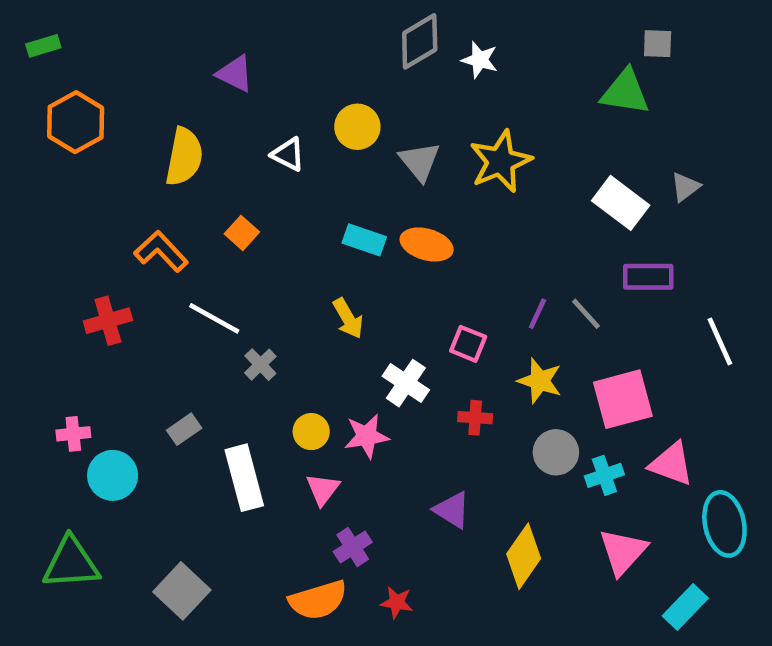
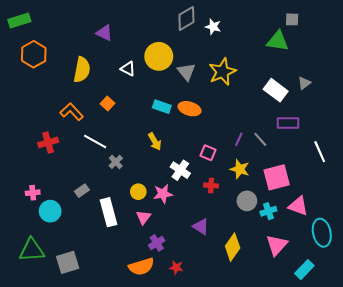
green rectangle: (43, 46) -> (19, 20), size x1.5
yellow circle: (357, 127) -> (159, 56), size x1.4
gray square: (182, 591) -> (68, 262), moved, turned 30

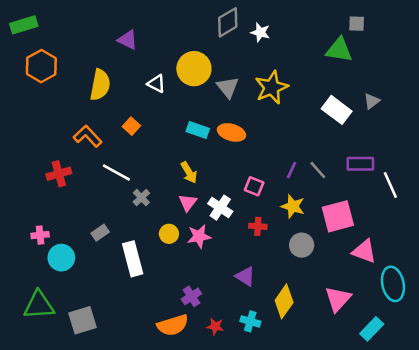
purple rectangle: (288, 123) -> (360, 164), moved
cyan cross: (268, 211) -> (250, 321), moved, turned 35
pink triangle: (143, 217) -> (188, 203), moved

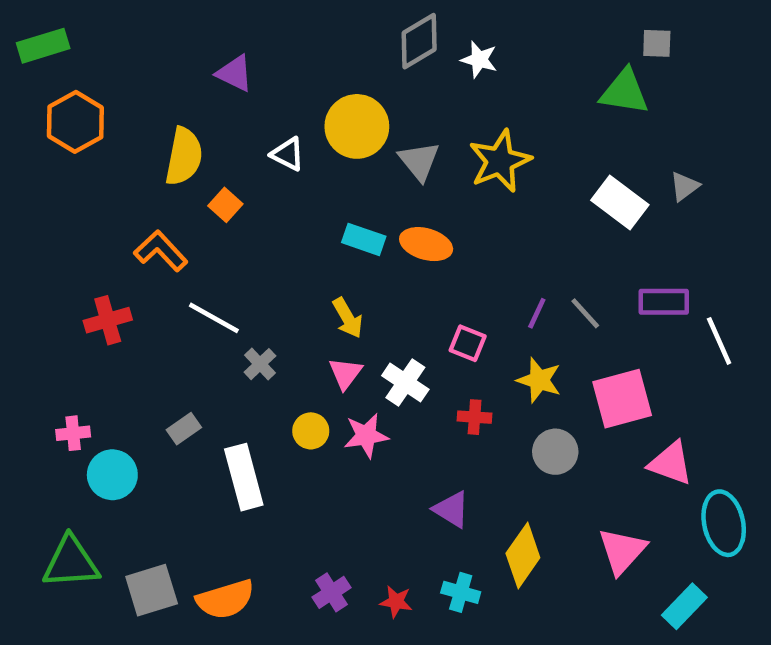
orange square: (131, 126) -> (225, 205), moved
purple cross: (191, 296) -> (331, 592), moved
orange semicircle: (173, 325) -> (225, 599), moved

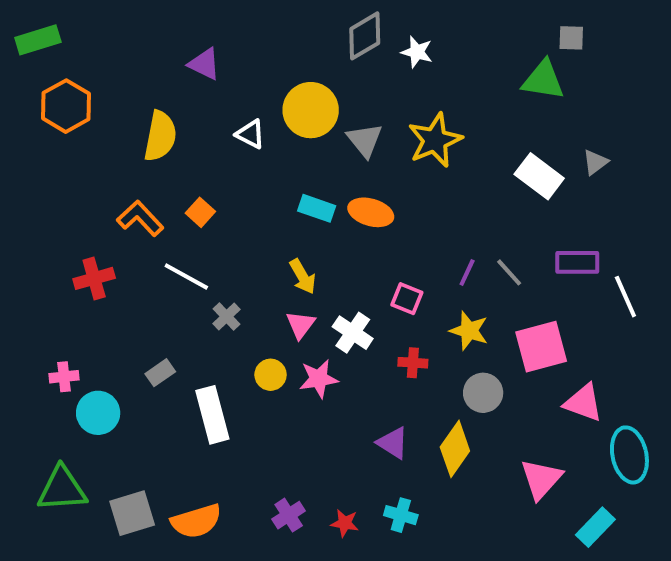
orange square: (225, 205) -> (200, 212), moved
yellow diamond: (523, 555) -> (455, 449), moved

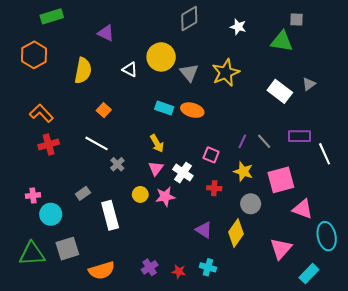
green rectangle: (38, 40) -> (52, 16), moved
white star: (417, 52) -> (238, 27), moved
orange L-shape: (140, 218) -> (41, 113), moved
gray square: (132, 513) -> (67, 249), moved

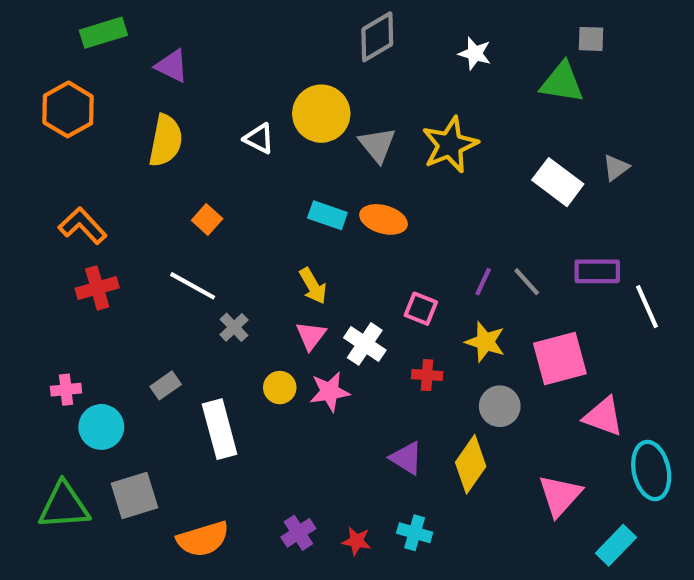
purple triangle: (106, 33) -> (172, 66), moved

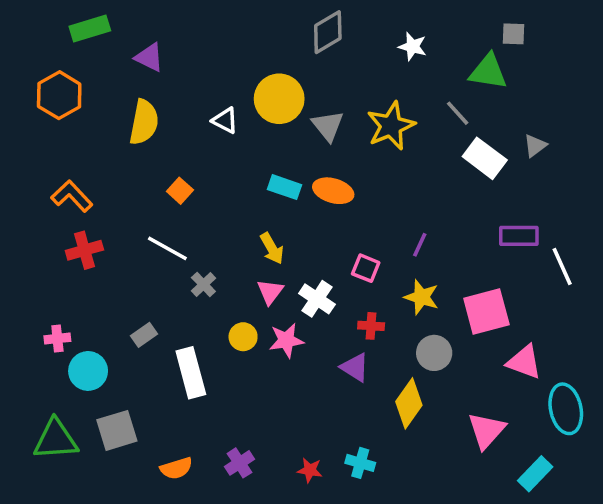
gray line: (527, 282) -> (458, 113), moved
purple triangle: (406, 458) -> (355, 367), moved
purple cross: (298, 533) -> (239, 463), moved
orange semicircle: (203, 539) -> (176, 468), size x0.7

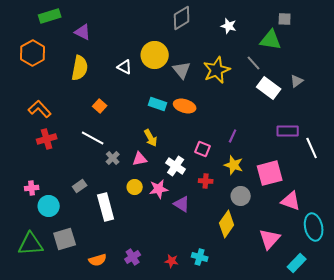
pink triangle: (270, 292) -> (140, 159), moved, turned 42
purple triangle: (355, 367) -> (182, 204), moved

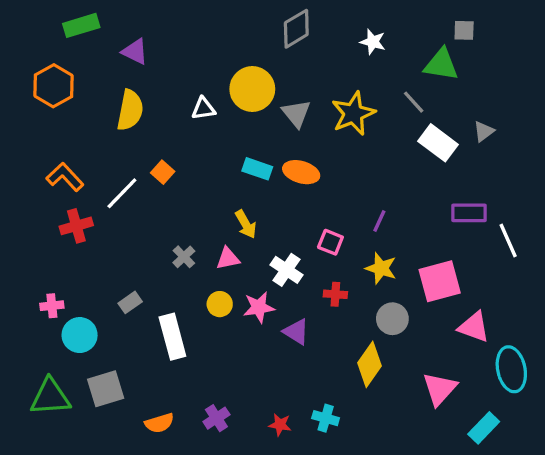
white triangle: (125, 67) -> (203, 109), turned -35
white line: (93, 138) -> (122, 193), moved, turned -75

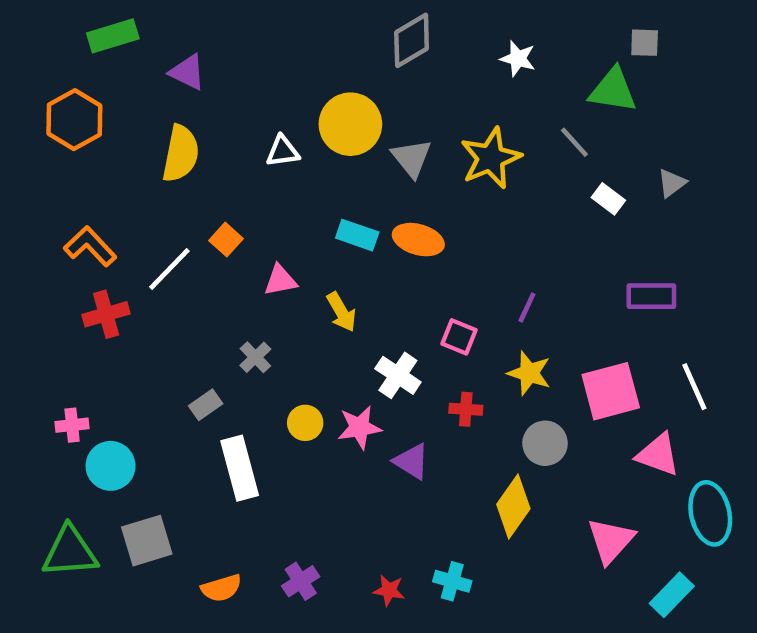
white rectangle: (438, 143) -> (608, 199), size x0.6
white line: (508, 241) -> (694, 387), moved
pink triangle: (228, 258) -> (280, 280), moved
gray rectangle: (130, 302) -> (206, 405), moved

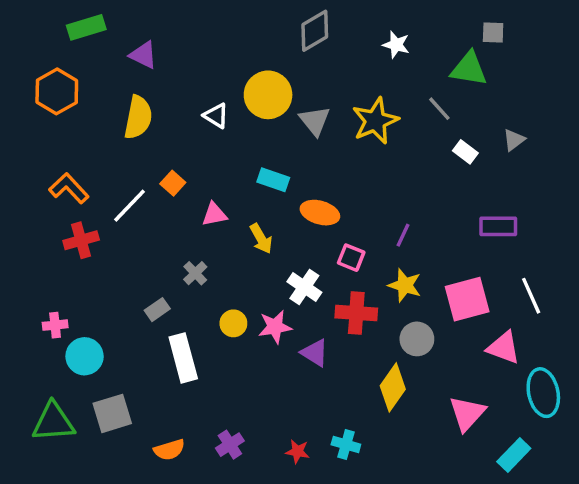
white triangle: (283, 151) -> (216, 116), turned 40
orange ellipse: (418, 240) -> (320, 213), moved
red cross: (466, 409) -> (356, 313), size x1.6

